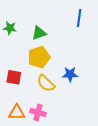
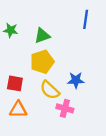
orange triangle: (17, 112) -> (18, 110), moved
pink cross: (38, 112) -> (65, 108), moved

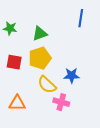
red square: (15, 83) -> (14, 62), moved

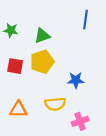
yellow semicircle: (47, 85) -> (55, 104), moved, turned -48
pink cross: (61, 102) -> (80, 121), moved, turned -35

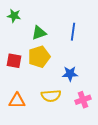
blue line: (85, 19) -> (73, 32), moved
green star: (11, 30) -> (14, 16), moved
pink cross: (80, 121) -> (83, 100), moved

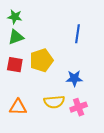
green triangle: (39, 33) -> (16, 37), moved
pink cross: (83, 100) -> (79, 107), moved

